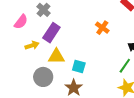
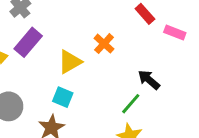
yellow triangle: (56, 56) -> (70, 62), moved, turned -36

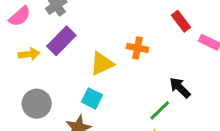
orange cross: (104, 44) -> (138, 48), turned -36

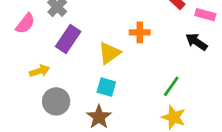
yellow arrow: (29, 54) -> (40, 71), moved
black arrow: (180, 88) -> (196, 42), moved

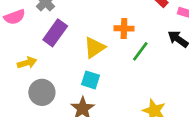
pink semicircle: (25, 24) -> (15, 17), turned 30
green line: (171, 86) -> (140, 51), moved

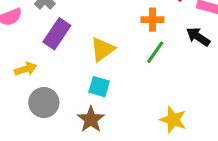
orange cross: (124, 28) -> (153, 20), moved

